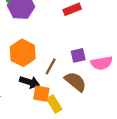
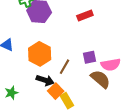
brown semicircle: (75, 82) -> (100, 79), moved
orange square: (41, 94) -> (56, 91), turned 35

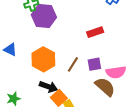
red rectangle: (85, 16) -> (95, 32), moved
brown line: (64, 67) -> (73, 64), moved

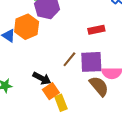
orange hexagon: (43, 59) -> (27, 27), moved
purple square: (94, 64) -> (91, 62), size x1.6

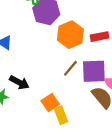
orange hexagon: (27, 27) -> (70, 35), moved
black arrow: (42, 78) -> (19, 82), moved

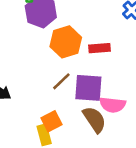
orange square: (50, 103) -> (52, 121), moved

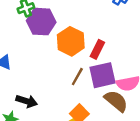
red rectangle: (100, 48) -> (97, 49), moved, turned -42

